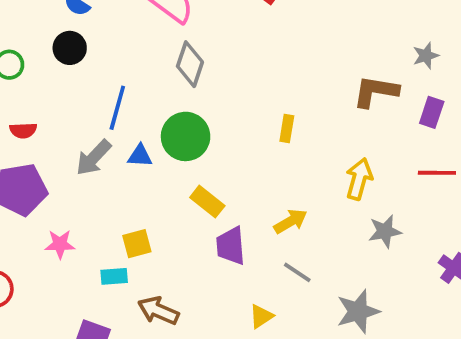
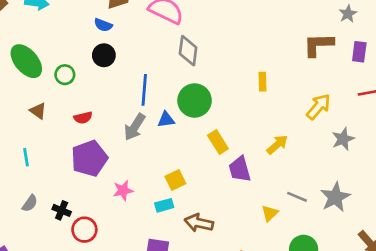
yellow arrow: (359, 179) -> (319, 107), turned 36
yellow rectangle: (207, 202) -> (218, 142), turned 30
gray line: (297, 272) -> (297, 197), moved

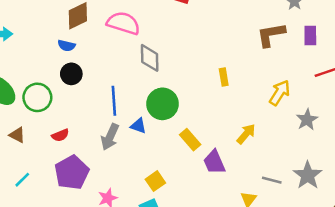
green circle: (65, 75) -> (37, 97), size x1.5
blue triangle: (166, 120) -> (138, 126), turned 35
cyan line: (26, 157) -> (22, 180), moved, turned 63

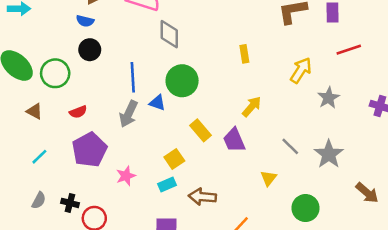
yellow arrow: (246, 134) -> (252, 107), moved
yellow rectangle: (190, 140) -> (200, 130), moved
gray line: (272, 180) -> (290, 146), moved, turned 30

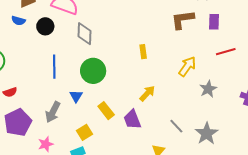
black circle: (90, 50) -> (45, 26), moved
blue triangle: (157, 103) -> (76, 96), moved, turned 40
gray arrow: (128, 114) -> (53, 112), moved

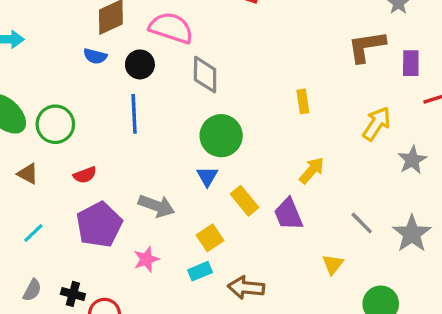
purple rectangle: (214, 22) -> (411, 63), moved
blue line: (54, 67) -> (134, 114), moved
blue triangle: (76, 96) -> (207, 176), moved
gray arrow: (53, 112) -> (157, 206), turned -95

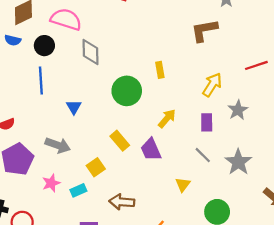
purple rectangle: (411, 63) -> (207, 122), moved
green circle: (221, 136) -> (127, 91), moved
blue triangle: (207, 176) -> (74, 107), moved
cyan rectangle: (200, 271) -> (78, 190), moved

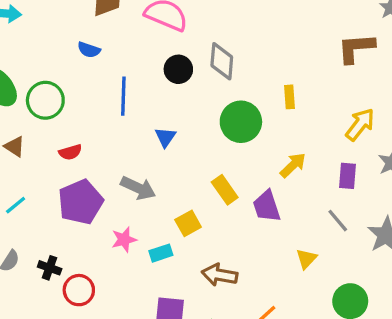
blue semicircle: (13, 40) -> (89, 50), moved
black circle: (44, 46) -> (178, 69), moved
gray diamond: (91, 52) -> (222, 61), moved

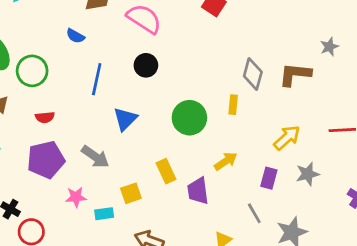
gray diamond: (222, 61) -> (253, 74), moved
blue triangle: (165, 137) -> (125, 119), size x1.4

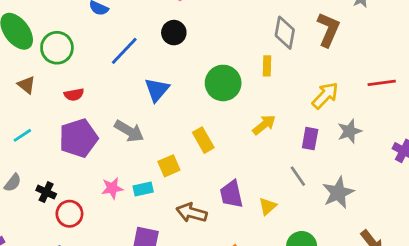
brown L-shape: (295, 74) -> (328, 30), turned 112
blue line: (97, 79) -> (124, 51), turned 36
purple trapezoid: (198, 191) -> (231, 194), moved
pink star: (76, 197) -> (112, 188), moved

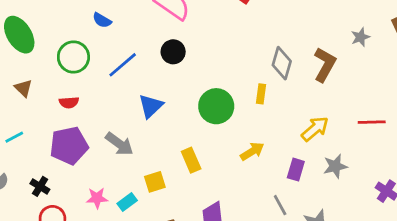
green circle: (57, 48) -> (73, 57), moved
cyan rectangle: (143, 189) -> (127, 202), turned -30
black cross: (46, 192) -> (40, 186), moved

